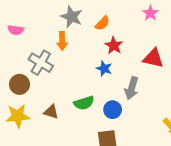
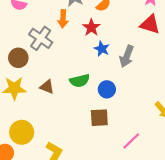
red star: (114, 46) -> (91, 27), moved
red triangle: (153, 58) -> (150, 24), moved
gray arrow: (132, 88) -> (127, 56), moved

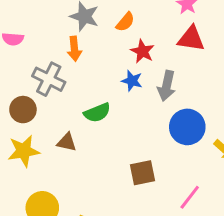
red star: (91, 27) -> (142, 51), moved
green semicircle: (80, 81) -> (97, 113), moved
blue circle: (107, 89) -> (187, 127), moved, size x1.5

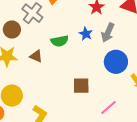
blue star: (132, 81) -> (86, 34), moved

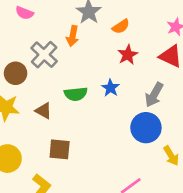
gray arrow: (108, 33) -> (154, 95), moved
brown square: (81, 86) -> (60, 149), moved

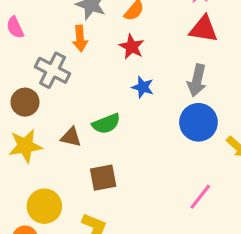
pink semicircle: (24, 13) -> (15, 27), turned 60
red star: (128, 55) -> (132, 47), moved
green semicircle: (76, 94) -> (106, 124), moved

